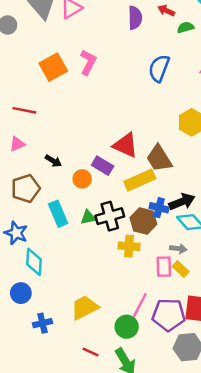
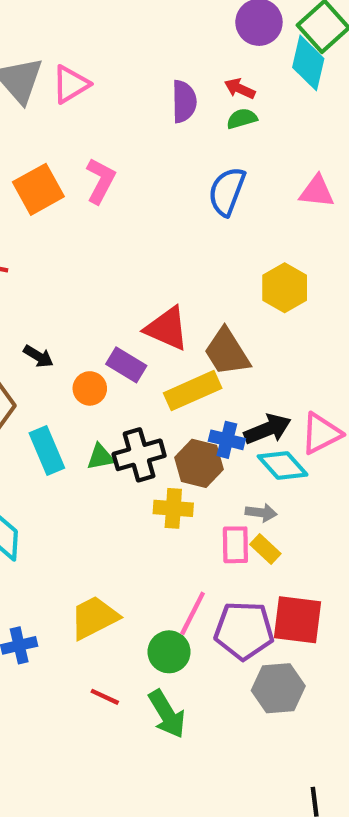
green semicircle: (186, 27) -> (242, 119), moved

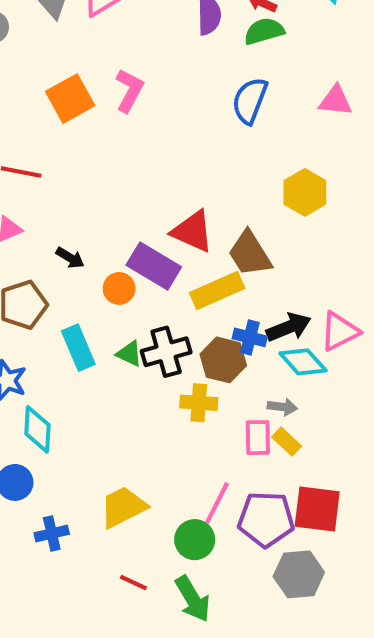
green semicircle: (242, 119) -> (264, 31), size x1.4
purple rectangle: (126, 365) -> (154, 266), size x1.4
green triangle: (101, 457) -> (129, 354), turned 36

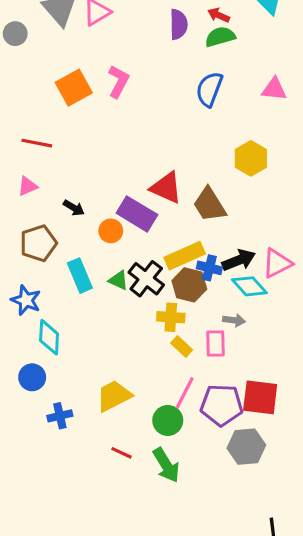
yellow rectangle: (217, 290) -> (185, 256), moved
black cross: (166, 352) -> (146, 279), turned -36
yellow rectangle: (287, 442) -> (182, 346), moved

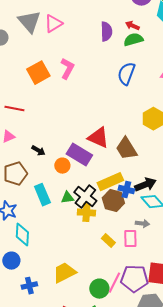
green triangle: (118, 280) -> (67, 198), turned -32
yellow cross: (171, 317) -> (86, 213), moved
pink line: (185, 393) -> (114, 283), moved

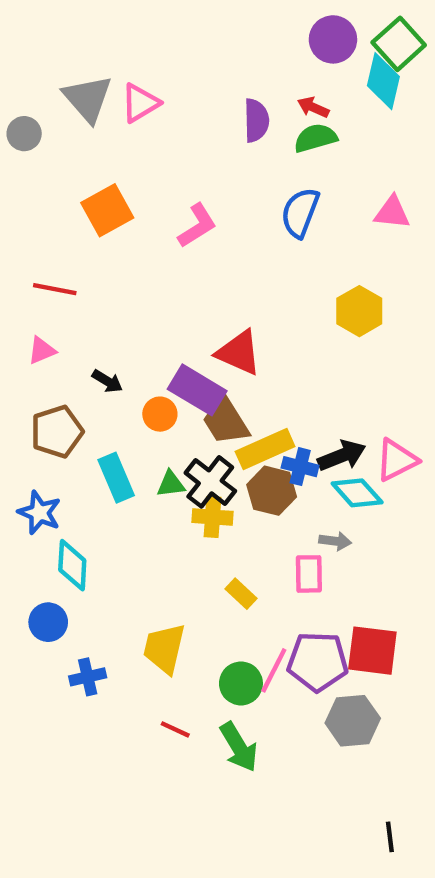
pink L-shape: (67, 69) -> (197, 226), moved, turned 30
brown trapezoid: (126, 149) -> (226, 421), moved
yellow rectangle: (108, 241) -> (241, 594), moved
yellow trapezoid: (64, 273) -> (164, 648), turned -50

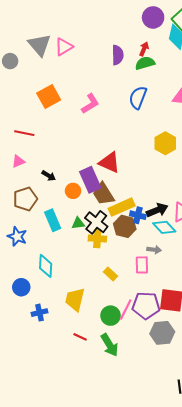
red arrow: (313, 107) -> (144, 49), turned 88
purple rectangle: (197, 390) -> (90, 180), turned 35
cyan diamond: (72, 565) -> (46, 266), moved

